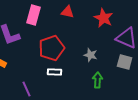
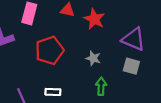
red star: (104, 18) -> (94, 19), moved
white rectangle: (55, 72) -> (53, 92), moved

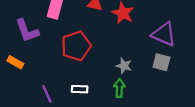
gray star: (93, 58) -> (124, 66), moved
green arrow: (101, 86) -> (119, 88), moved

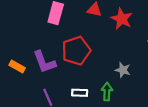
purple L-shape: (27, 31) -> (44, 62), moved
green arrow: (119, 88) -> (107, 92), moved

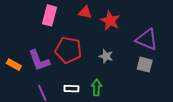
red pentagon: (76, 51) -> (68, 50), turned 30
gray star: (123, 70) -> (106, 56), moved

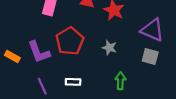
red pentagon: (68, 50) -> (70, 41), turned 30
green arrow: (97, 88) -> (120, 81), moved

